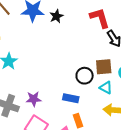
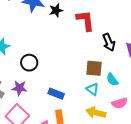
red L-shape: (100, 18) -> (85, 21), moved
black circle: (85, 76) -> (29, 63), moved

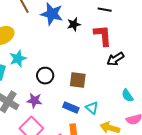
black arrow: (109, 42) -> (115, 59), moved, turned 78
brown square: (94, 68) -> (78, 80), moved
cyan triangle: (92, 89) -> (92, 108), moved

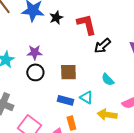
cyan semicircle: (127, 96) -> (108, 80), moved
purple star: (34, 101) -> (35, 52), moved

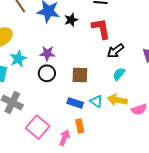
cyan semicircle: (108, 80) -> (119, 74), moved, turned 80
yellow arrow: (107, 115) -> (117, 100), moved

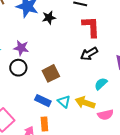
red L-shape: (101, 28) -> (91, 27), moved
cyan semicircle: (119, 74) -> (101, 84), moved
brown square: (80, 75) -> (51, 73), turned -36

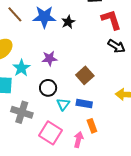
black arrow: (89, 54) -> (116, 46), turned -102
black circle: (18, 68) -> (48, 88), moved
cyan triangle: (64, 102) -> (63, 104), moved, turned 40

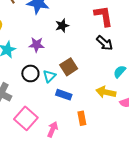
black star: (68, 22) -> (62, 26), moved
cyan triangle: (63, 104) -> (49, 76), moved
orange rectangle: (92, 126) -> (82, 118), moved

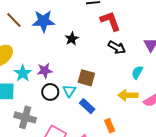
purple star: (36, 45) -> (45, 71), moved
brown square: (69, 67) -> (86, 78), turned -30
blue rectangle: (64, 95) -> (87, 106), turned 35

